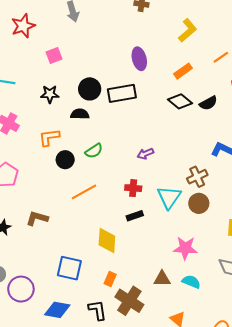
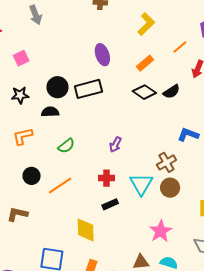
purple arrow: (145, 154) -> (115, 145), turned -35
black circle: (65, 160) -> (32, 176), moved
pink star: (185, 248) -> (161, 231), turned -30

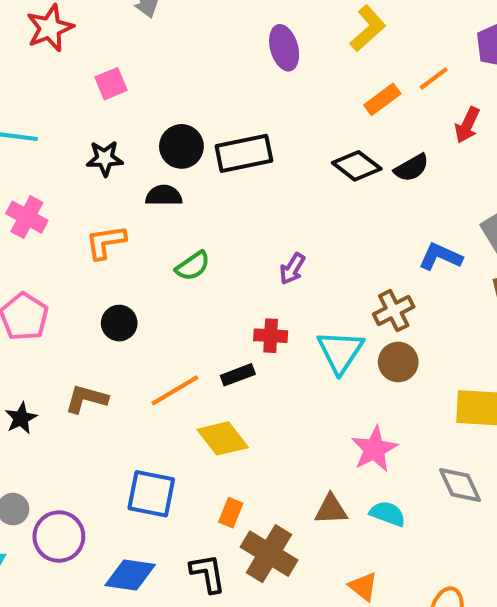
purple ellipse: (102, 55) -> (284, 48), moved
orange rectangle: (145, 63) -> (382, 99), moved
orange line: (60, 185) -> (175, 390), moved
black rectangle: (110, 204) -> (238, 375), moved
yellow diamond: (86, 230) -> (223, 438), turned -40

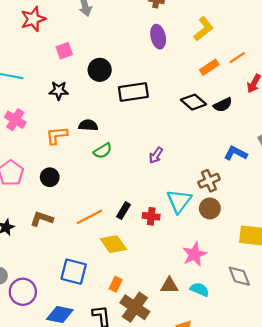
black circle: (181, 146) -> (100, 70), moved
black semicircle: (164, 195) -> (88, 125), moved
black circle: (119, 323) -> (50, 177), moved
red cross: (271, 336) -> (151, 216), moved
black rectangle: (238, 375) -> (124, 211), turned -42

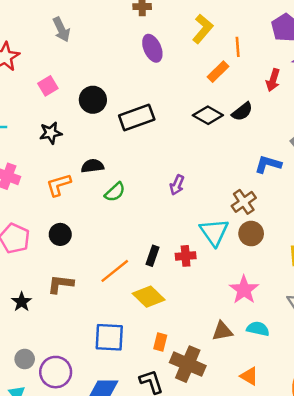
orange line: (237, 58) -> (238, 47), moved, turned -49

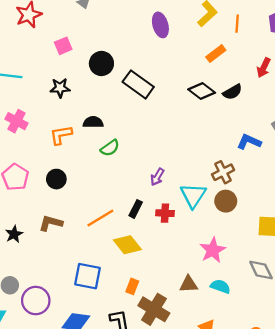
orange line: (238, 47) -> (237, 24), moved
black rectangle: (137, 117) -> (138, 84), turned 48
purple arrow: (177, 185) -> (157, 177), moved

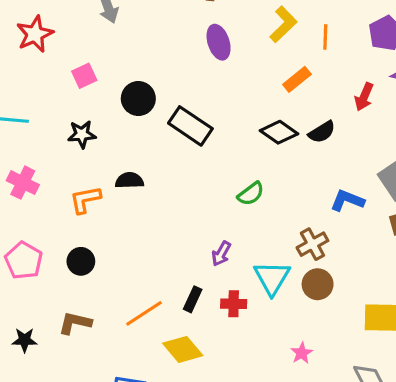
green semicircle: (110, 148) -> (251, 194), moved
black star: (14, 234) -> (25, 340), turned 30
pink star: (213, 250) -> (302, 353), size x0.6

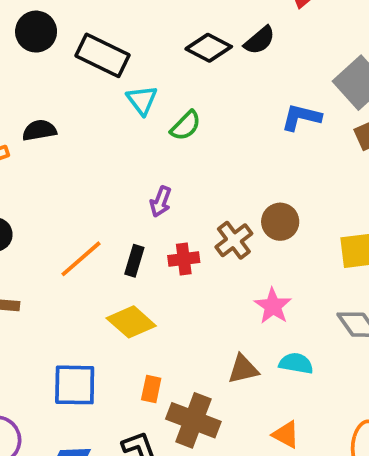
brown cross: (312, 244) -> (234, 240), moved
cyan triangle: (272, 278) -> (142, 100), moved, size x0.7
orange line: (144, 313) -> (81, 259), moved
pink star: (302, 353) -> (273, 306), size x1.4

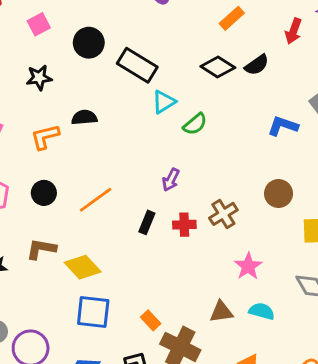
cyan triangle: (142, 100) -> (164, 102), turned 30
brown circle: (280, 222) -> (279, 194), moved
orange line: (81, 259) -> (96, 200), moved
yellow diamond: (131, 322) -> (83, 267), moved
orange rectangle: (151, 389) -> (151, 320), turned -60

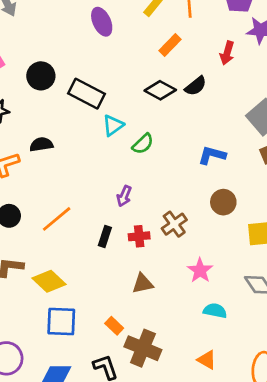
blue L-shape: (283, 126) -> (212, 155), moved
brown triangle: (221, 312) -> (143, 284), moved

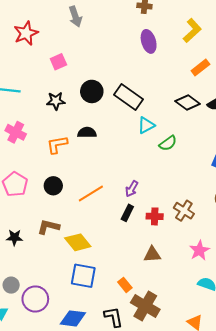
black circle: (41, 76) -> (92, 91), moved
purple arrow: (124, 196) -> (132, 189), moved
brown cross: (174, 224) -> (184, 211), turned -30

